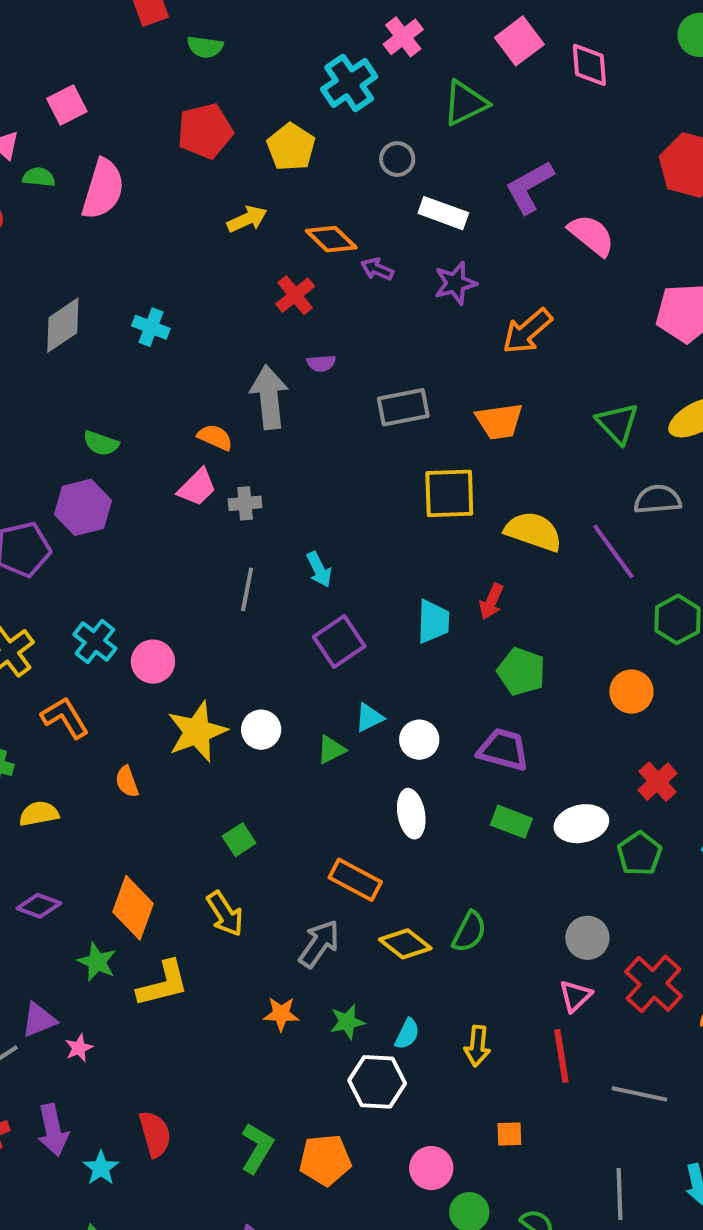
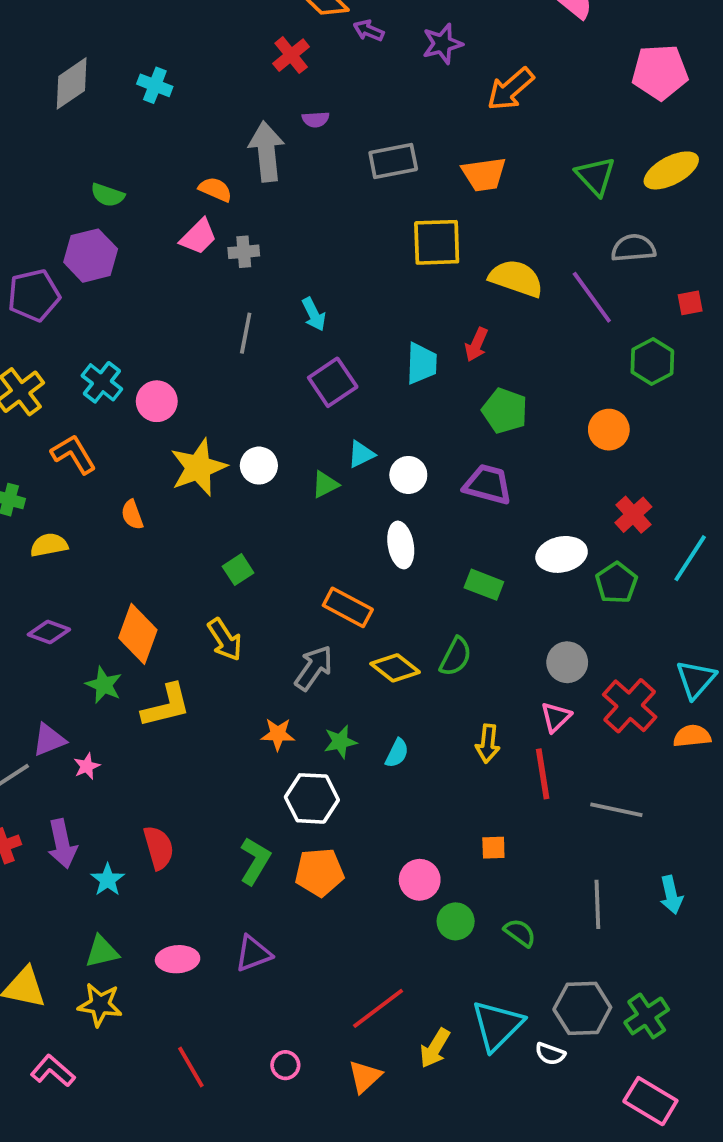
green rectangle: (511, 822) -> (484, 585), moved
yellow arrow: (477, 1046) -> (488, 744), moved
white hexagon: (377, 1082) -> (312, 798), moved

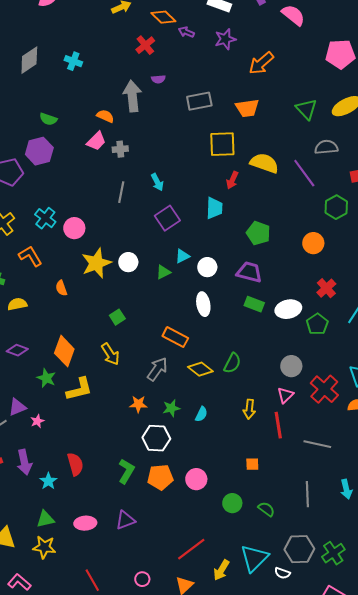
red arrow: (476, 344) -> (232, 180), moved
green rectangle: (484, 585) -> (254, 304), moved
pink circle: (420, 880) -> (196, 479), moved

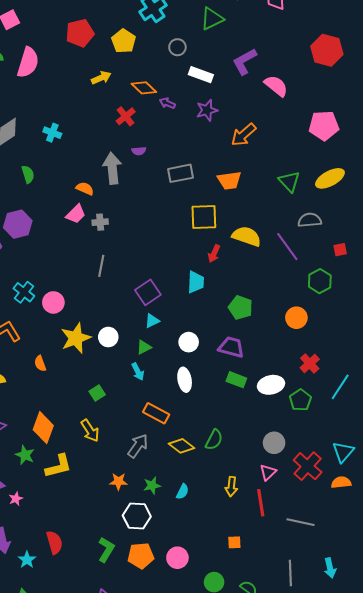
green semicircle: (48, 119) -> (28, 174), moved, turned -126
cyan arrow: (157, 182) -> (138, 372), moved
cyan triangle: (182, 256) -> (152, 321), moved

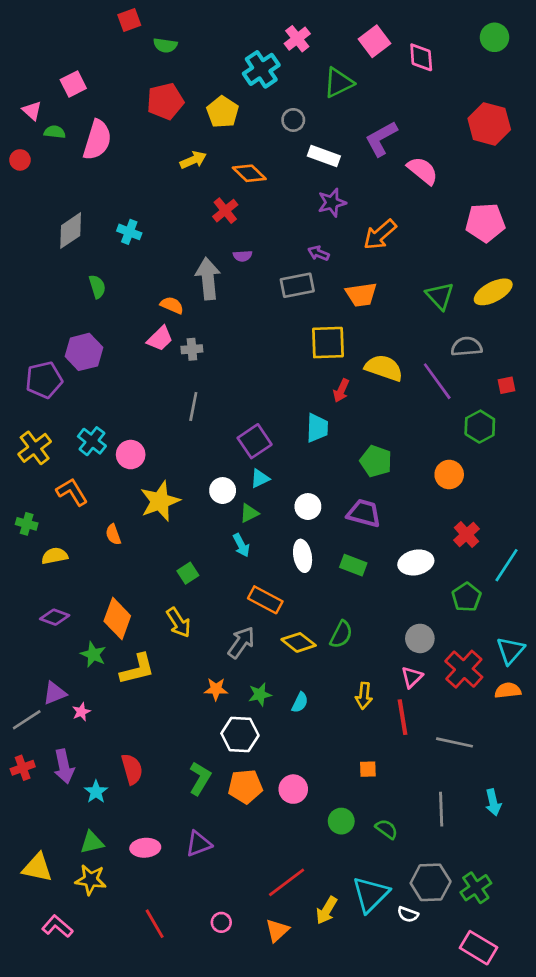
purple arrow: (167, 103) -> (319, 253), moved
white circle: (108, 337) -> (223, 491), moved
green rectangle: (236, 380) -> (353, 565), moved
green pentagon: (300, 400) -> (467, 597), moved

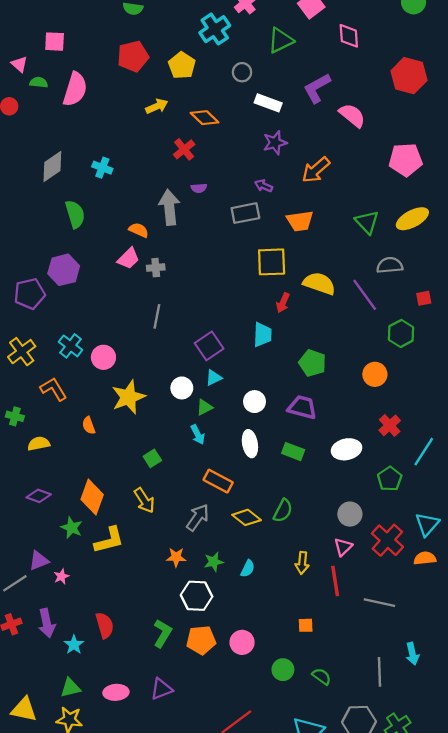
pink diamond: (421, 57) -> (349, 36), moved
pink square: (73, 84) -> (55, 42), turned 30
green semicircle: (97, 287) -> (75, 214), size x1.4
gray line: (441, 809) -> (379, 672), moved

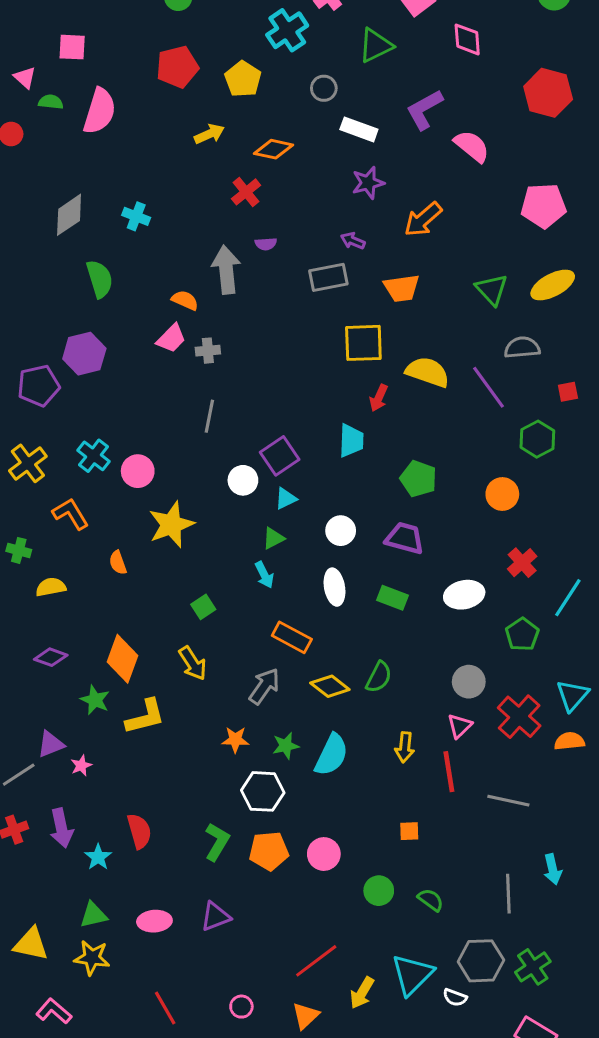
orange diamond: (205, 118) -> (273, 149), turned -32
white circle: (182, 388) -> (243, 480), moved
cyan semicircle: (248, 569) -> (331, 755), size x1.8

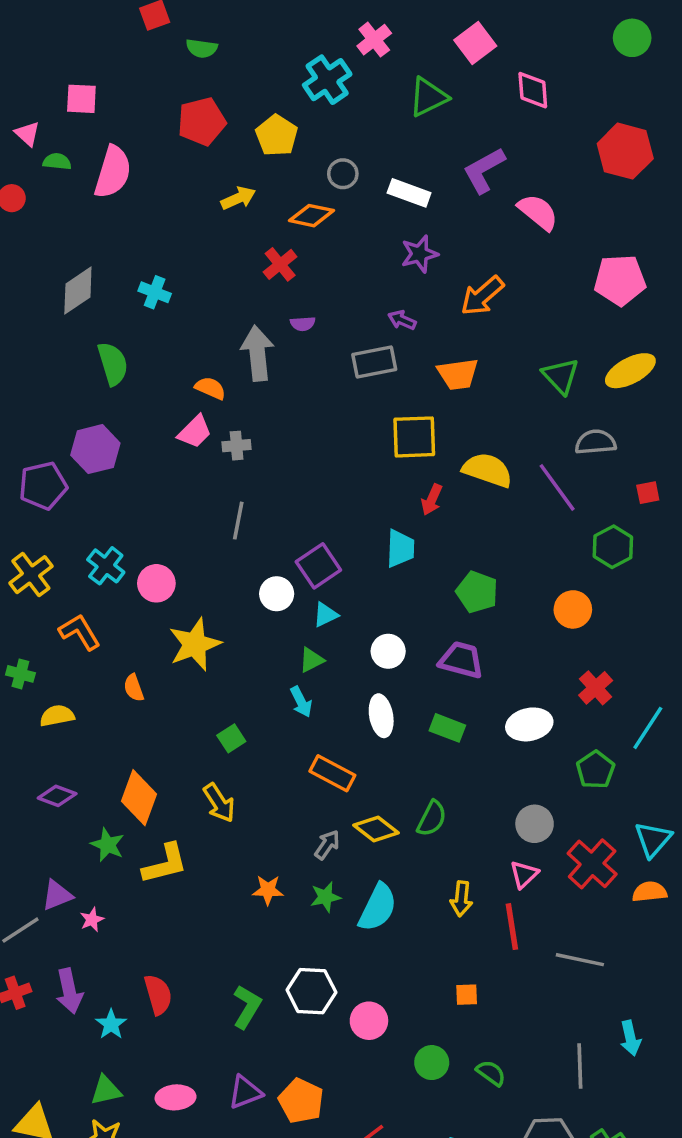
gray circle: (324, 88) -> (343, 174), moved
gray arrow: (264, 686) -> (327, 845), moved, size x0.7
white hexagon: (263, 791) -> (311, 991), moved
orange pentagon: (269, 851) -> (301, 1101), moved, turned 30

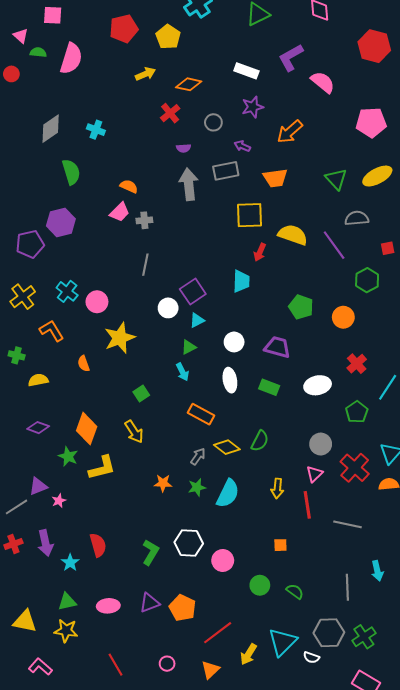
gray circle: (343, 174) -> (213, 122), moved
gray arrow: (257, 353) -> (189, 184), moved
green pentagon: (477, 592) -> (301, 307), moved

